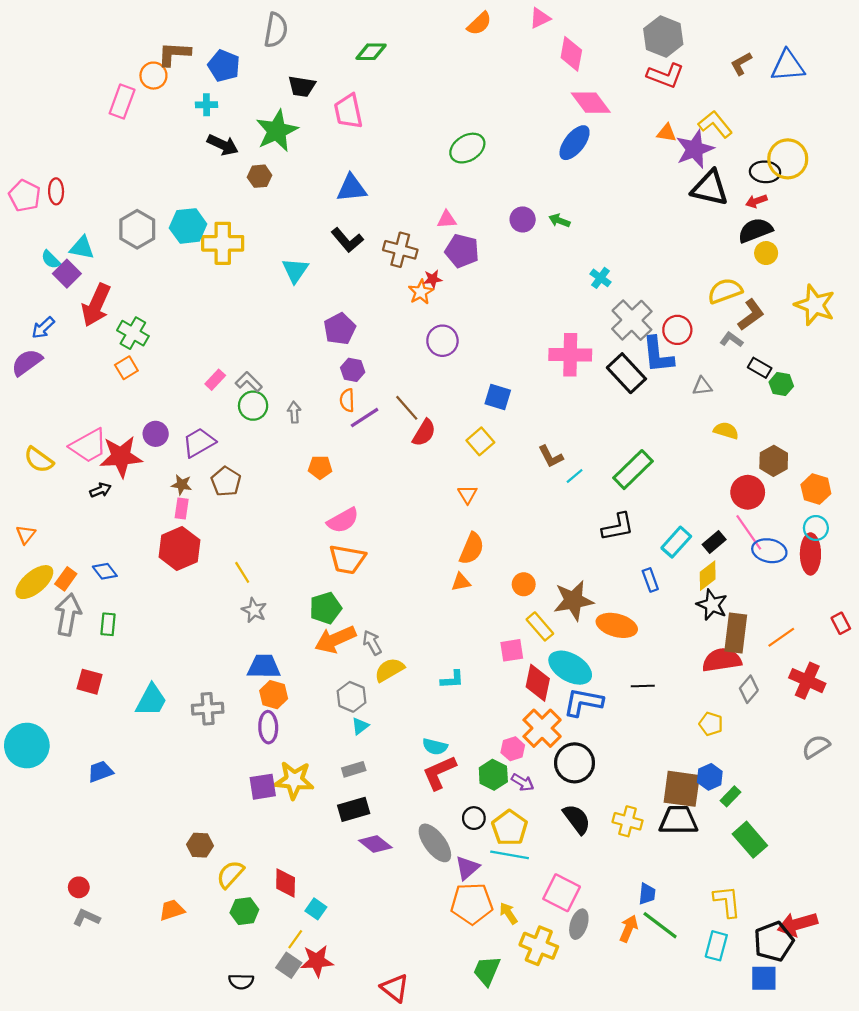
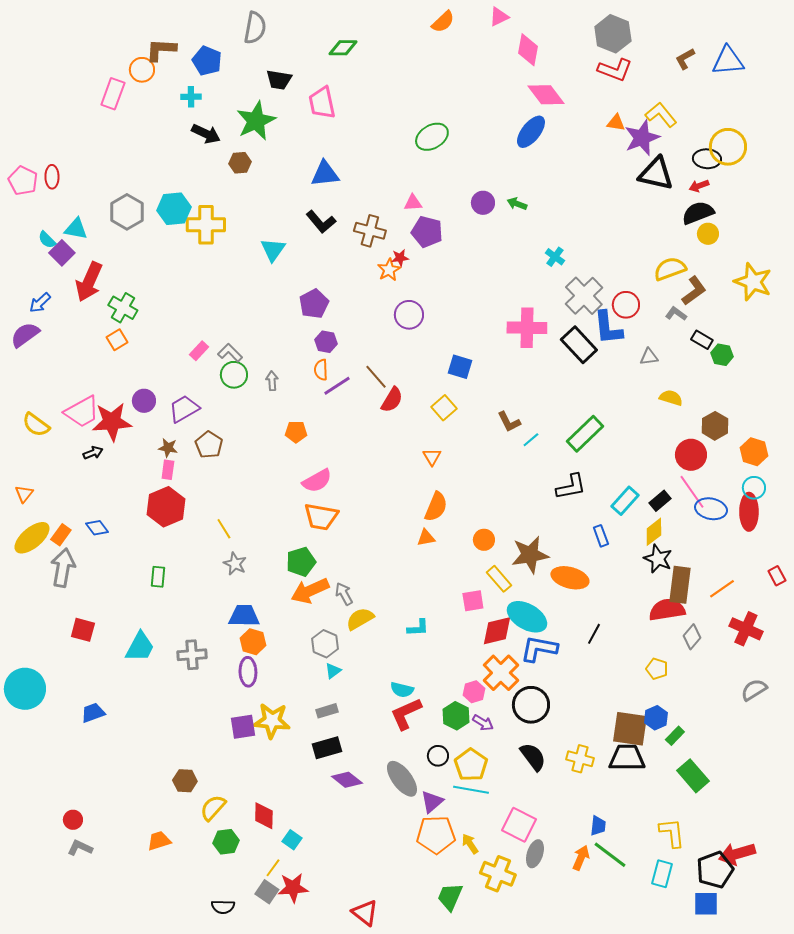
green rectangle: (108, 624) -> (158, 577), moved
red diamond: (538, 683) -> (497, 631), turned 64
black line: (643, 686) -> (594, 634), turned -60

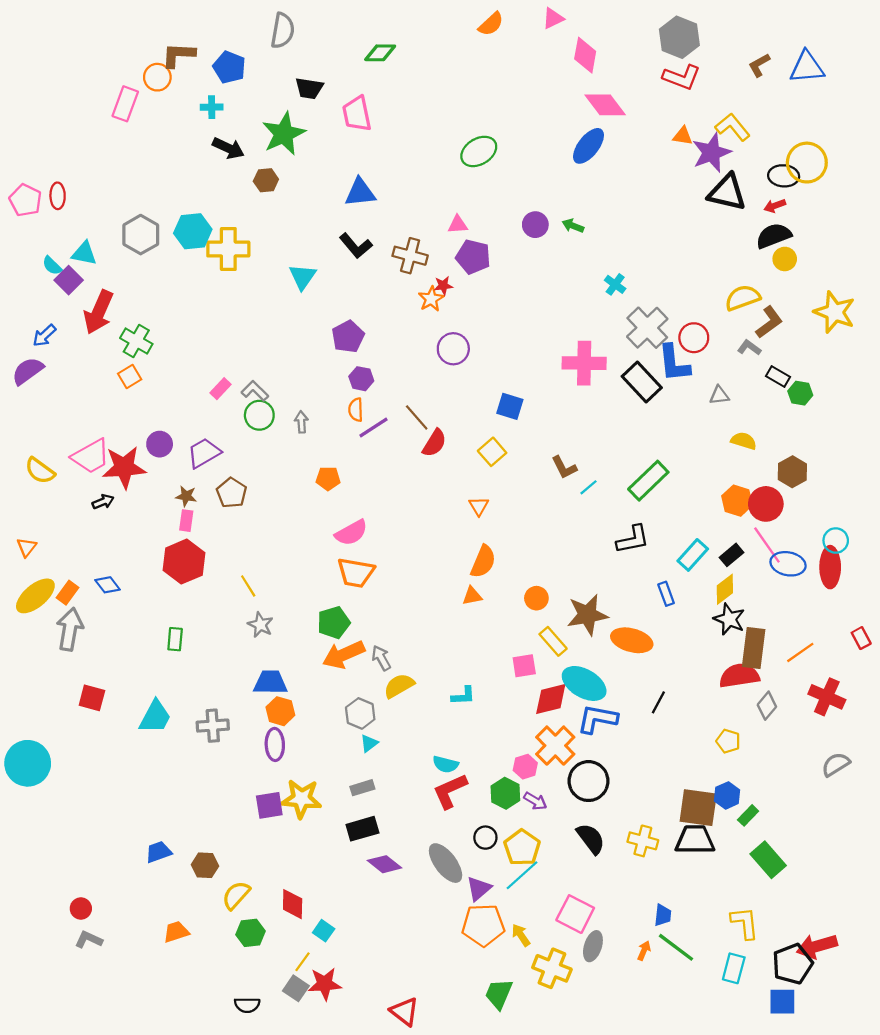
orange hexagon: (754, 452) -> (737, 501), moved
blue trapezoid: (93, 713) -> (158, 852), moved
cyan line: (471, 790) -> (522, 875), turned -52
orange arrow: (581, 858) -> (644, 951), size x0.7

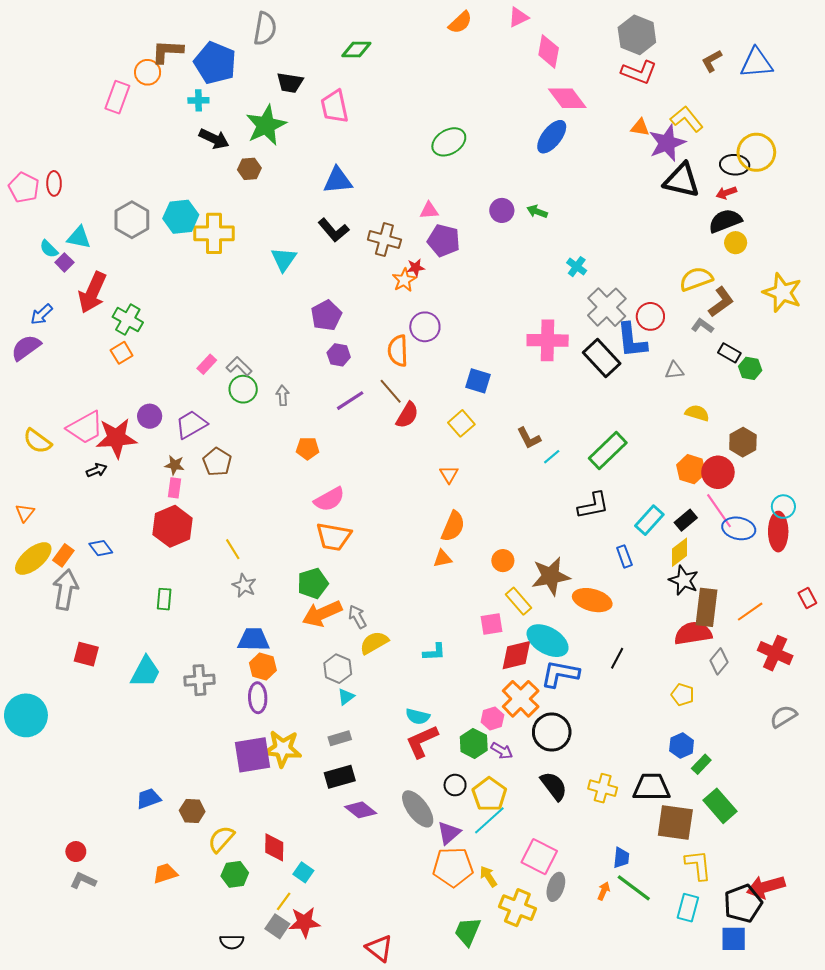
blue pentagon: (229, 67) -> (215, 63), size x1.4
purple square: (69, 280) -> (64, 262), size x0.7
orange semicircle: (356, 410) -> (398, 351), moved, size x1.4
purple square: (269, 805) -> (252, 755), size x1.4
brown square: (698, 808) -> (675, 822), moved

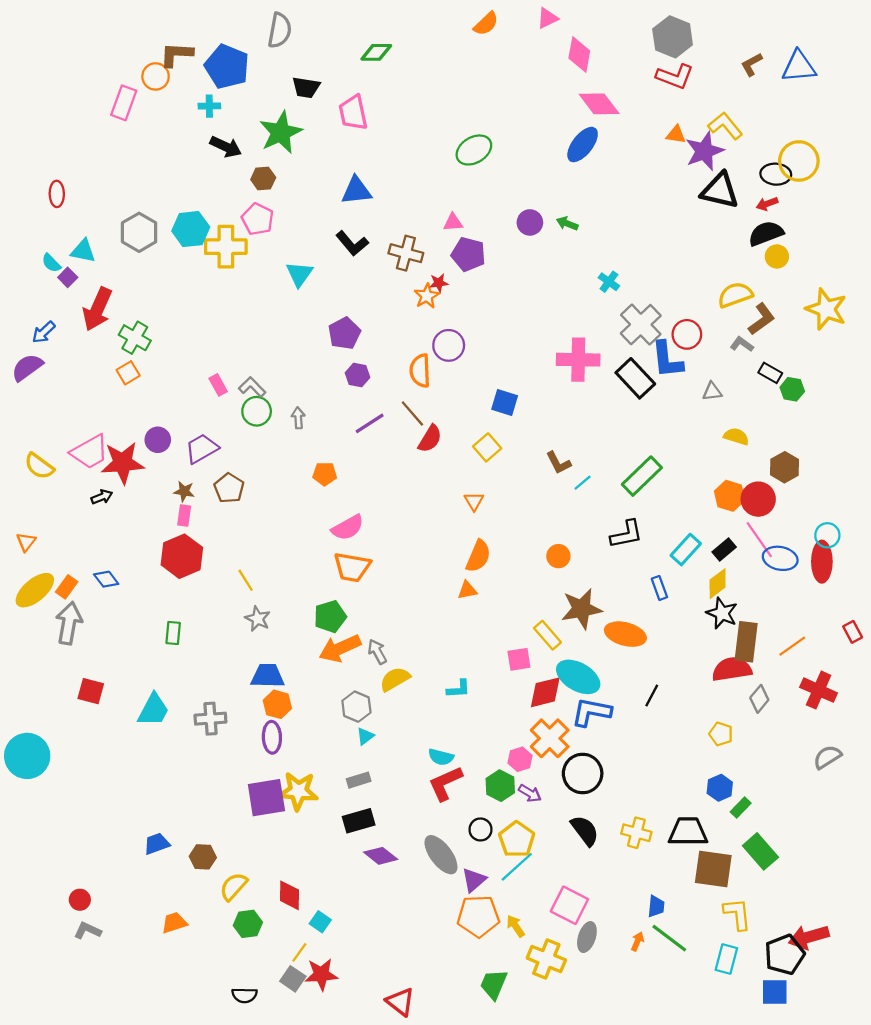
pink pentagon: (24, 188) -> (258, 219), moved
pink rectangle: (207, 364) -> (218, 385), turned -72
orange circle: (503, 561) -> (558, 556), moved

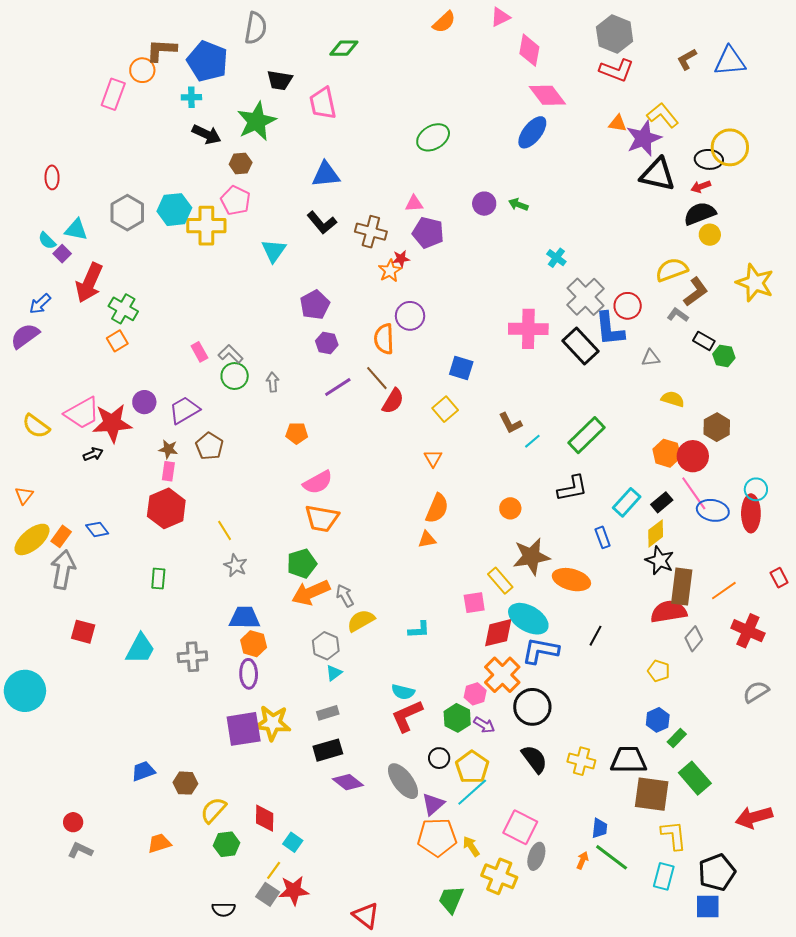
red arrow: (809, 937) -> (754, 817), moved

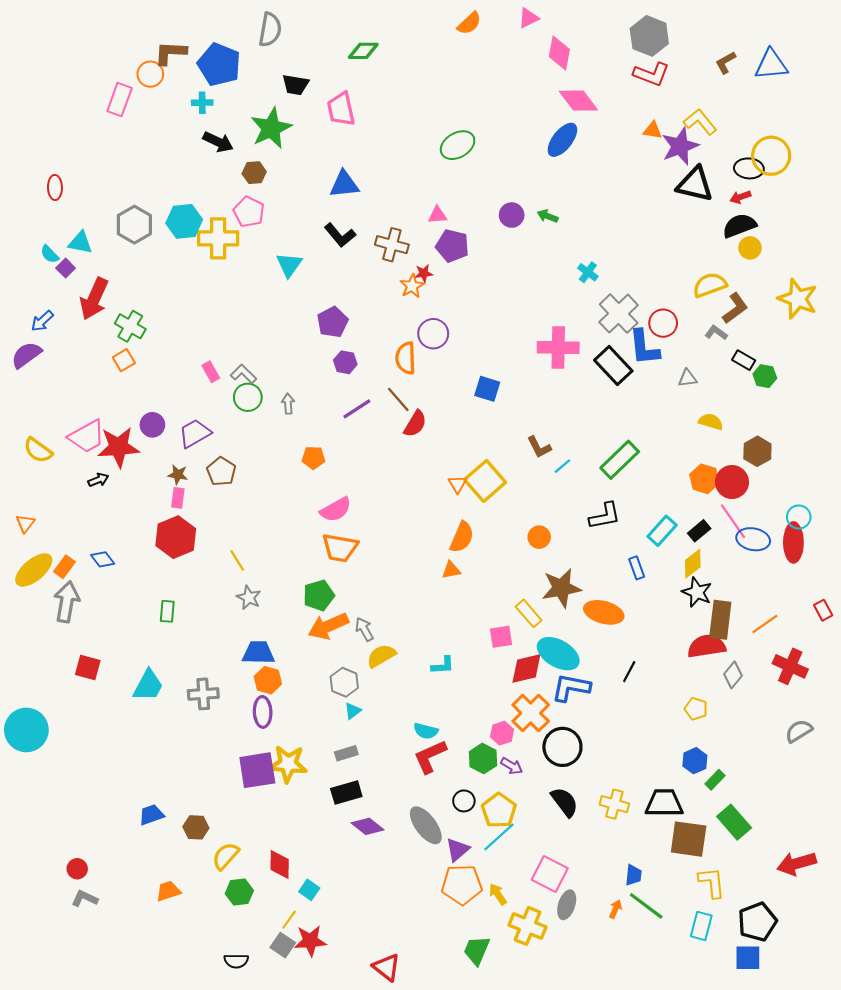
yellow square: (445, 409) -> (485, 481), moved, size x1.5

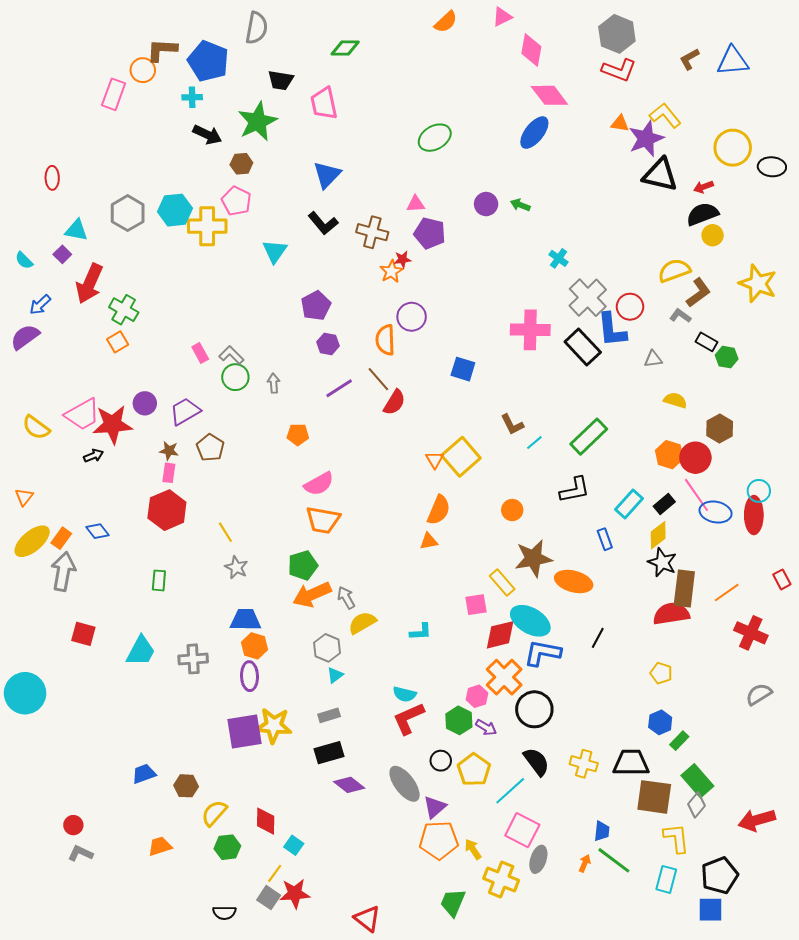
black ellipse: (749, 168) -> (772, 167), moved
blue triangle: (344, 184) -> (327, 175), turned -40
cyan semicircle: (50, 254) -> (24, 260), moved
gray diamond: (733, 675) -> (696, 805), moved
cyan line: (499, 837) -> (510, 791), moved

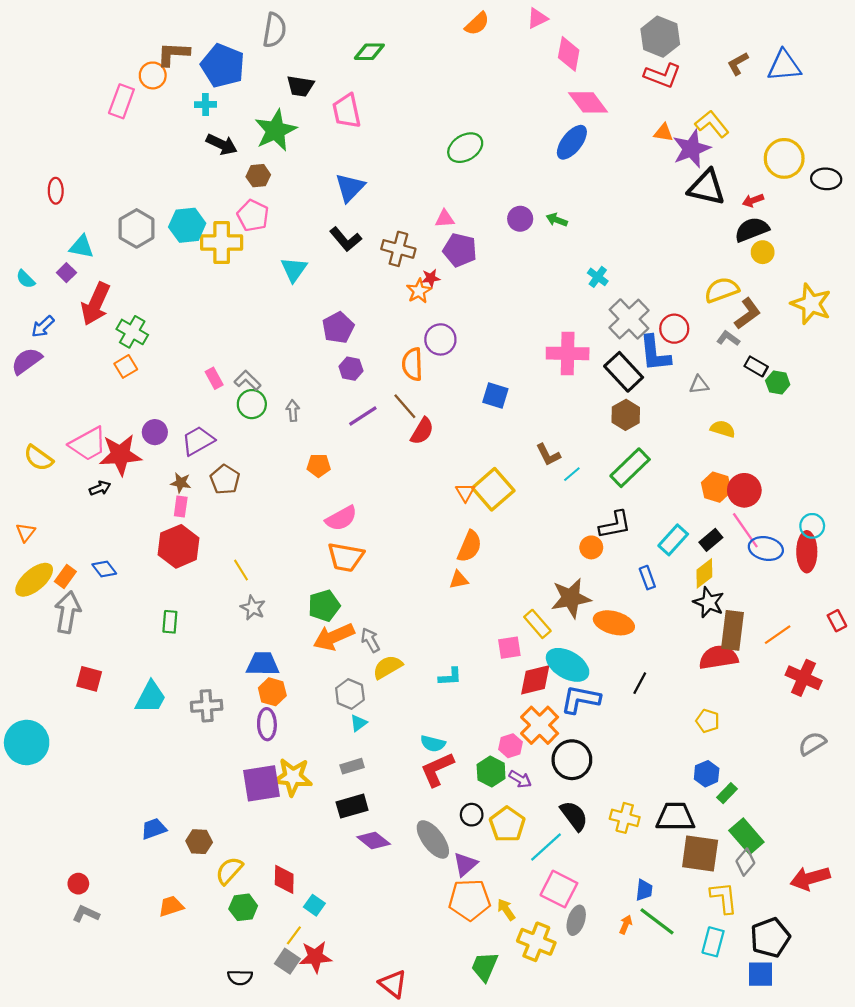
brown hexagon: (720, 428) -> (626, 415), moved
orange circle: (512, 510) -> (591, 547), moved

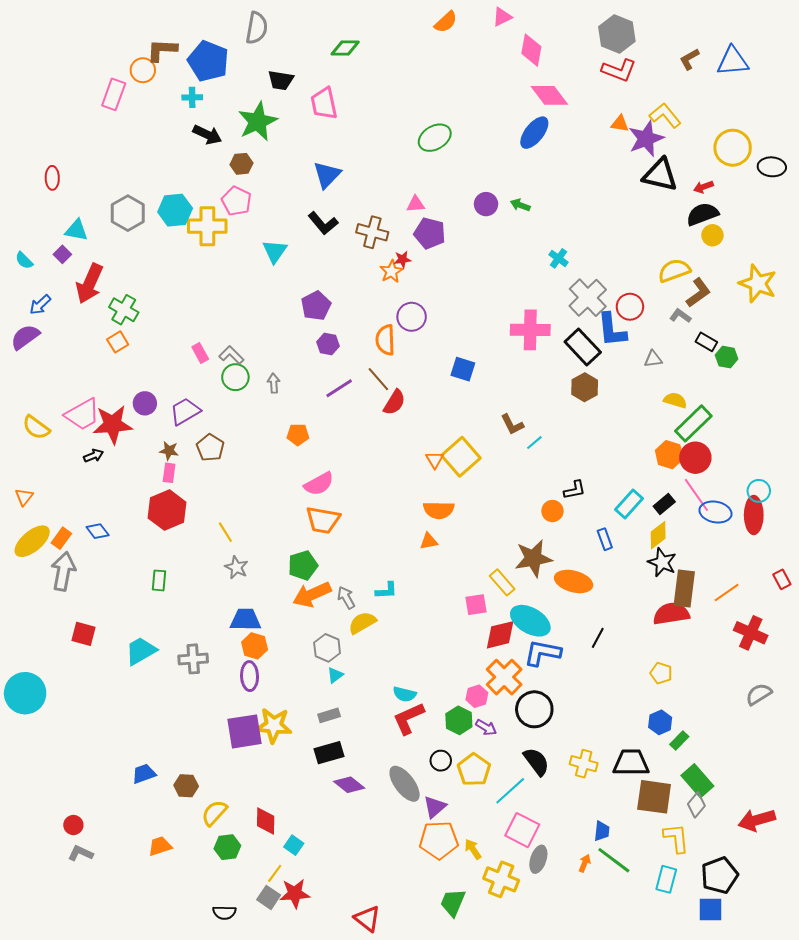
green rectangle: (630, 468) -> (693, 423), moved
black L-shape: (615, 525) -> (575, 490), size x0.7
orange semicircle: (470, 546) -> (439, 510), turned 68
cyan L-shape: (450, 677) -> (386, 591), moved
cyan trapezoid: (151, 697) -> (141, 651), turned -148

